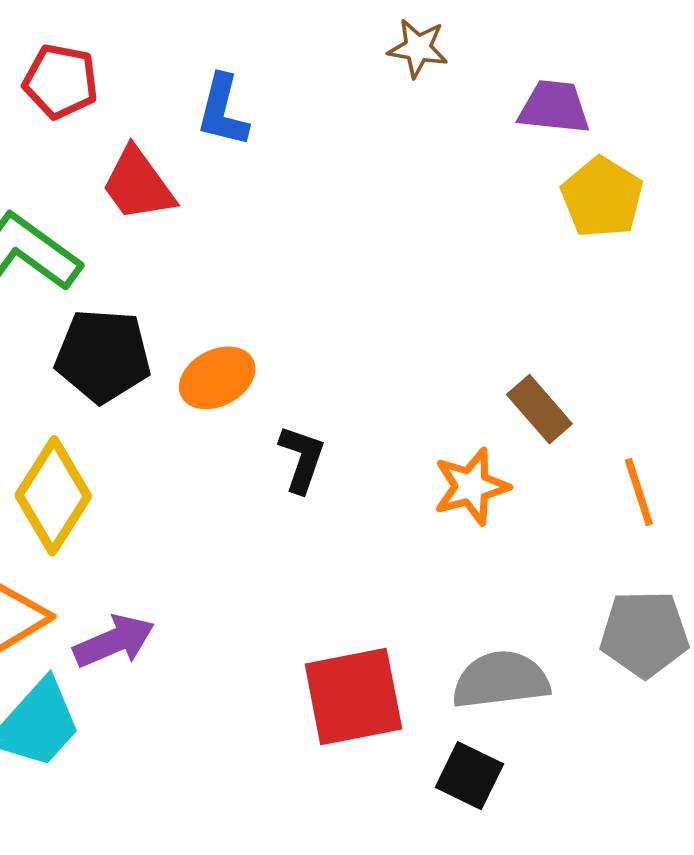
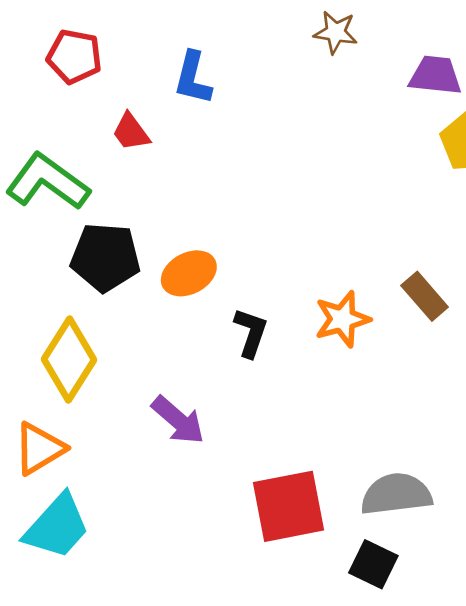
red trapezoid: (138, 184) -> (131, 132), size x0.7
orange star: (471, 487) -> (342, 319), moved
purple arrow: (114, 641) -> (178, 420), moved, turned 64

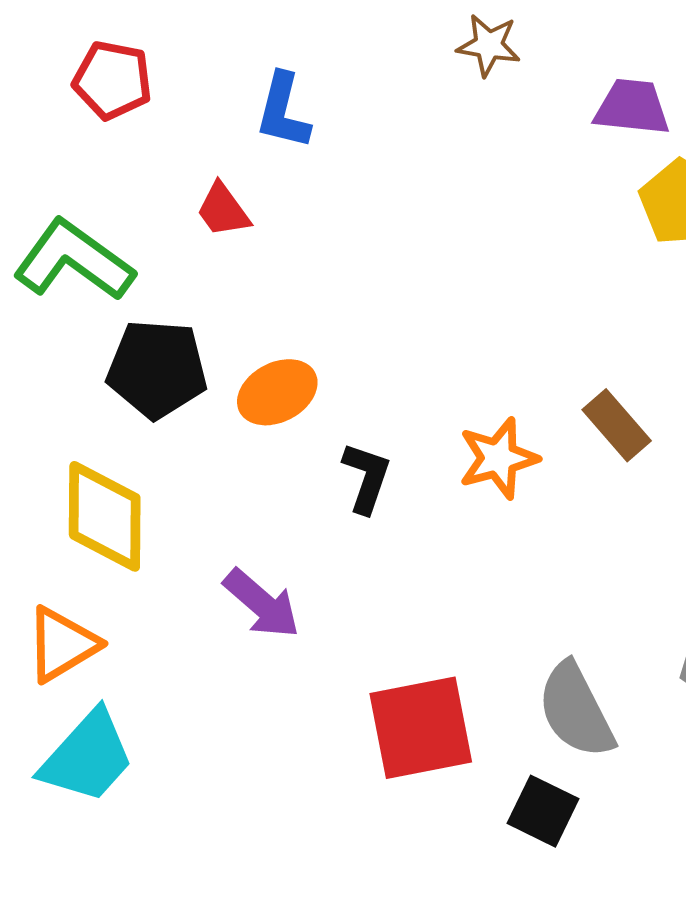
red trapezoid: (131, 132) -> (223, 210), moved
yellow diamond: (69, 360) -> (105, 516), turned -32
gray semicircle: (396, 494) -> (576, 710), turned -110

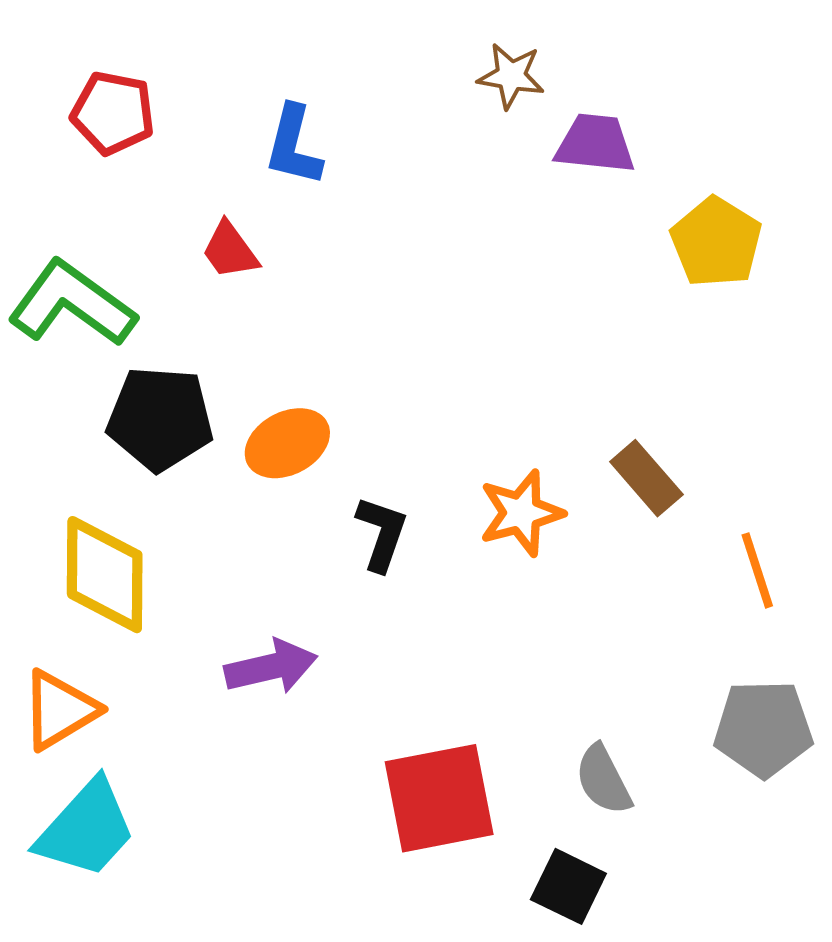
purple trapezoid: (632, 107) -> (595, 144), moved
purple arrow: (262, 604) -> (271, 667), turned -54
gray semicircle: (576, 710) -> (603, 780), size x0.7

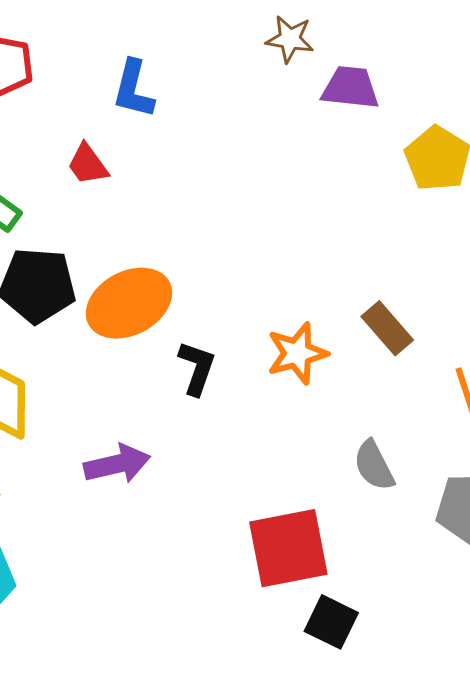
orange ellipse: (287, 443) -> (129, 303), size x1.4
gray semicircle: (603, 780) -> (374, 465), moved
red square: (439, 798) -> (288, 548), moved

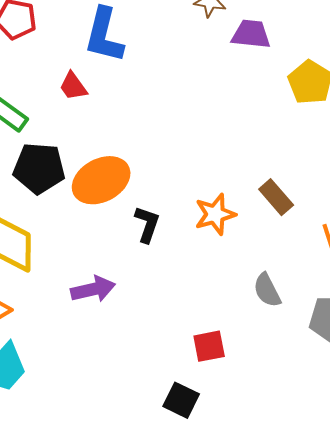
blue L-shape: (133, 89) -> (104, 35), size x1.4
red square: (288, 548) -> (209, 346), size x0.6
black square: (331, 622) -> (181, 400), moved

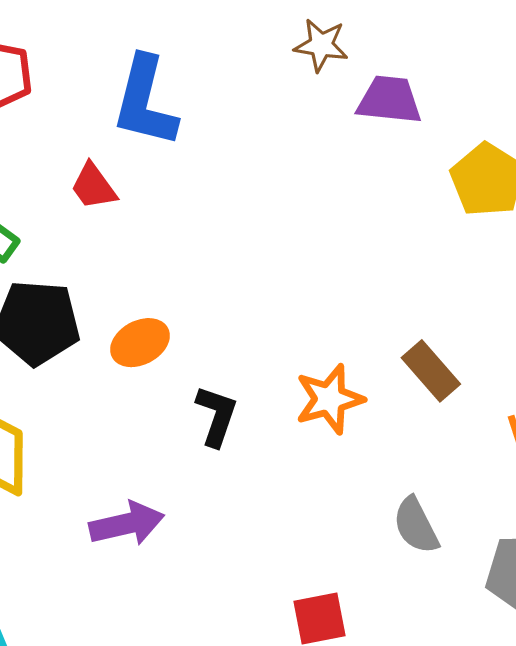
orange ellipse: (101, 180) -> (140, 343), size x0.6

